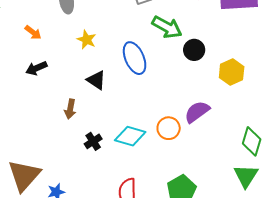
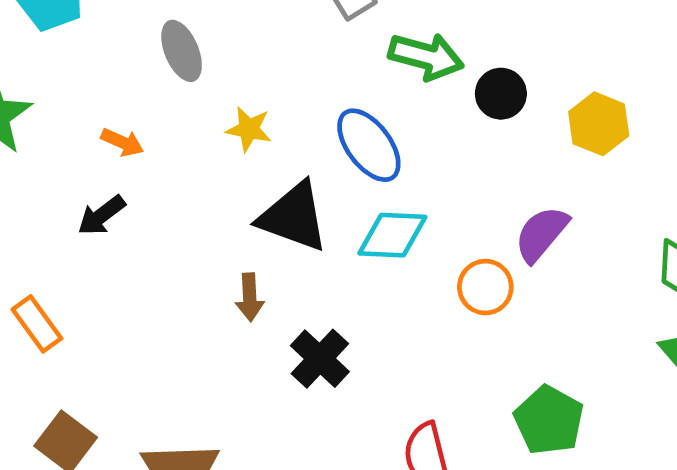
black arrow: (36, 68) -> (101, 215), moved
black triangle: (96, 80) -> (293, 217), size x1.6
cyan diamond: (130, 136) -> (392, 235), moved
black cross: (93, 141) -> (320, 359), size x1.4

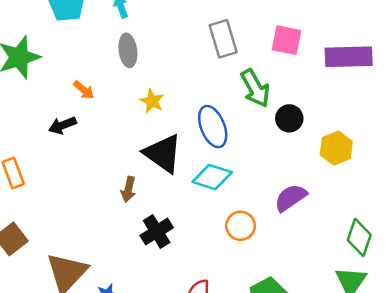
green arrow: (426, 56) -> (255, 88), turned 30
orange circle: (485, 287) -> (241, 226), moved

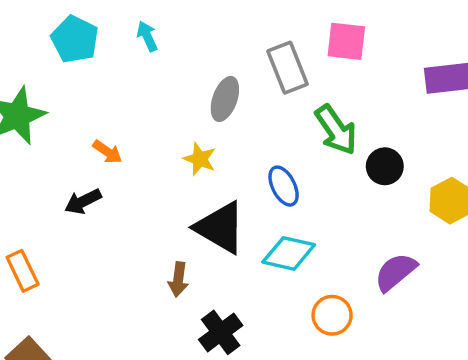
pink square: (287, 40) -> (346, 41), moved
gray ellipse: (128, 50) -> (225, 99), moved, turned 32
blue ellipse: (213, 127) -> (284, 186), size x0.7

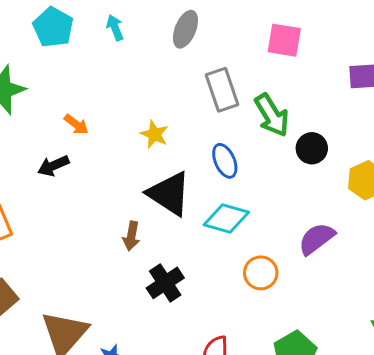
gray rectangle: (287, 68) -> (222, 90), moved
gray ellipse: (225, 99) -> (185, 29), moved

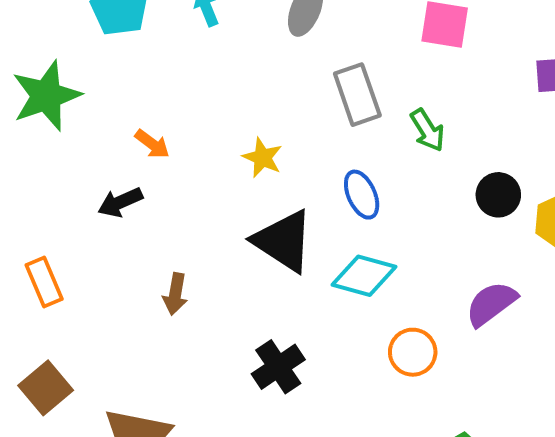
green arrow: (272, 115) -> (428, 130), size x0.7
black circle: (312, 148) -> (498, 195), moved
brown arrow: (131, 236) -> (175, 294), moved

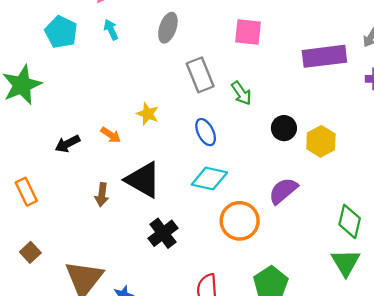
orange arrow: (152, 144) -> (111, 135), moved
black triangle: (283, 241) -> (143, 180), moved
orange circle: (413, 352) -> (240, 221), size x1.4
brown square: (46, 388) -> (30, 252), size x0.7

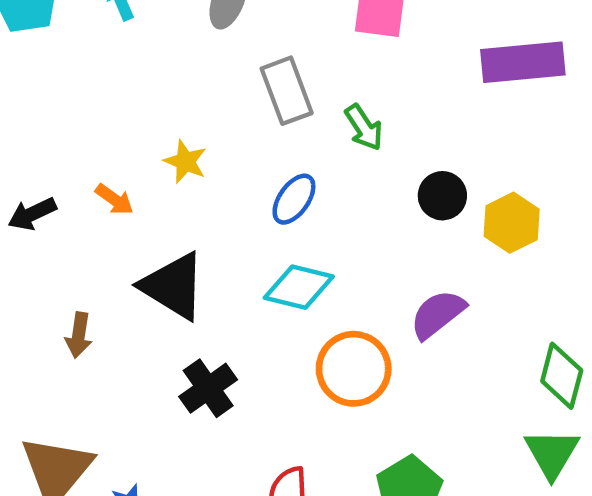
blue ellipse: (206, 132) -> (294, 199), turned 60
brown arrow: (102, 195) -> (79, 335), moved

